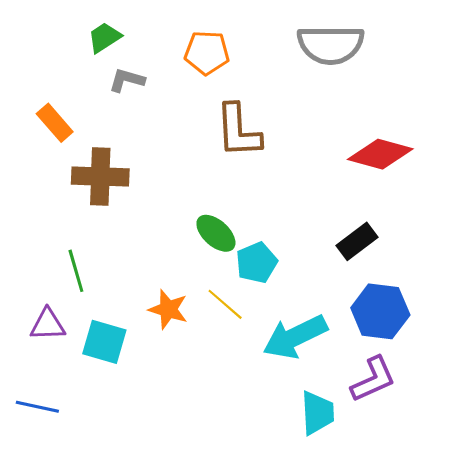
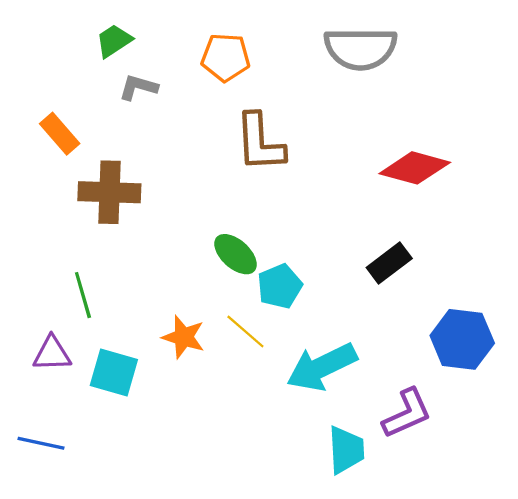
blue hexagon: (380, 311) -> (462, 339), moved

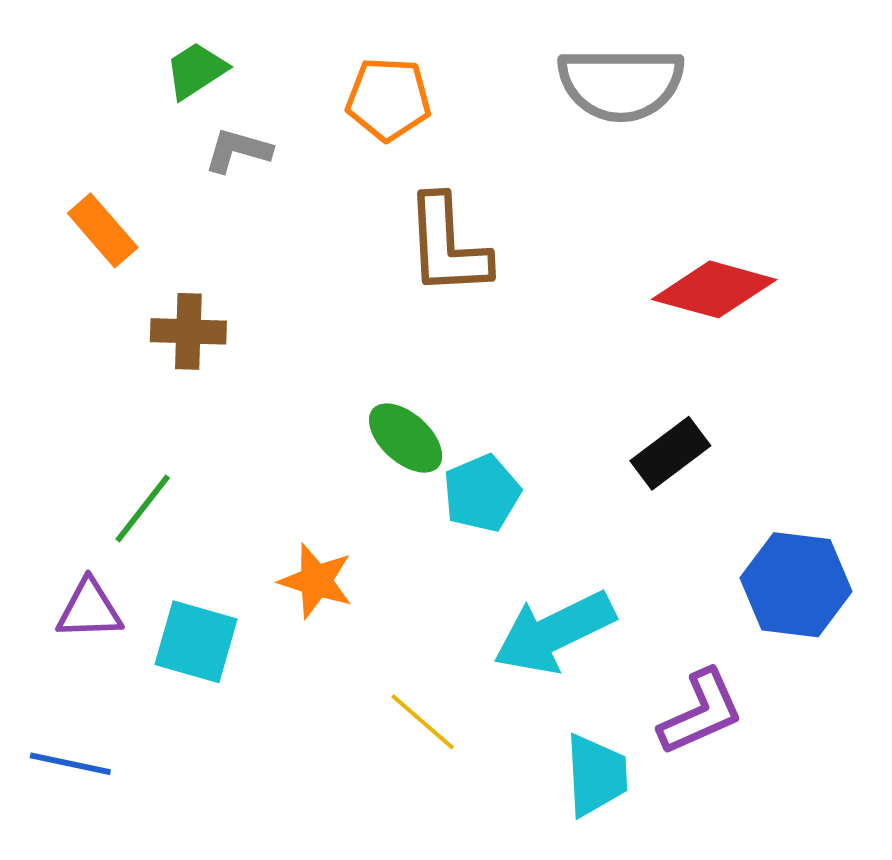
brown cross: (109, 192) -> (188, 331), size x0.7
green line: (83, 295) -> (143, 508), turned 54
yellow line: (245, 332) -> (423, 722), moved

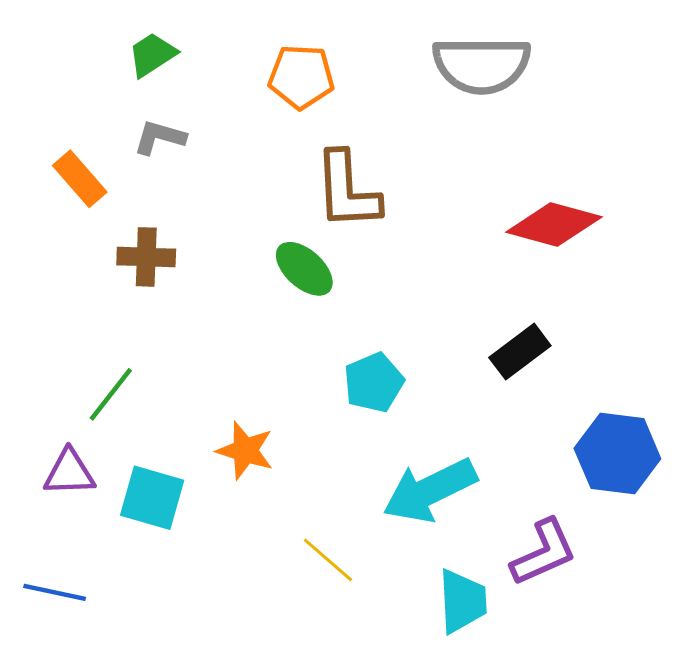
gray L-shape: (238, 150) -> (160, 137), moved
green ellipse: (406, 438) -> (304, 269), moved

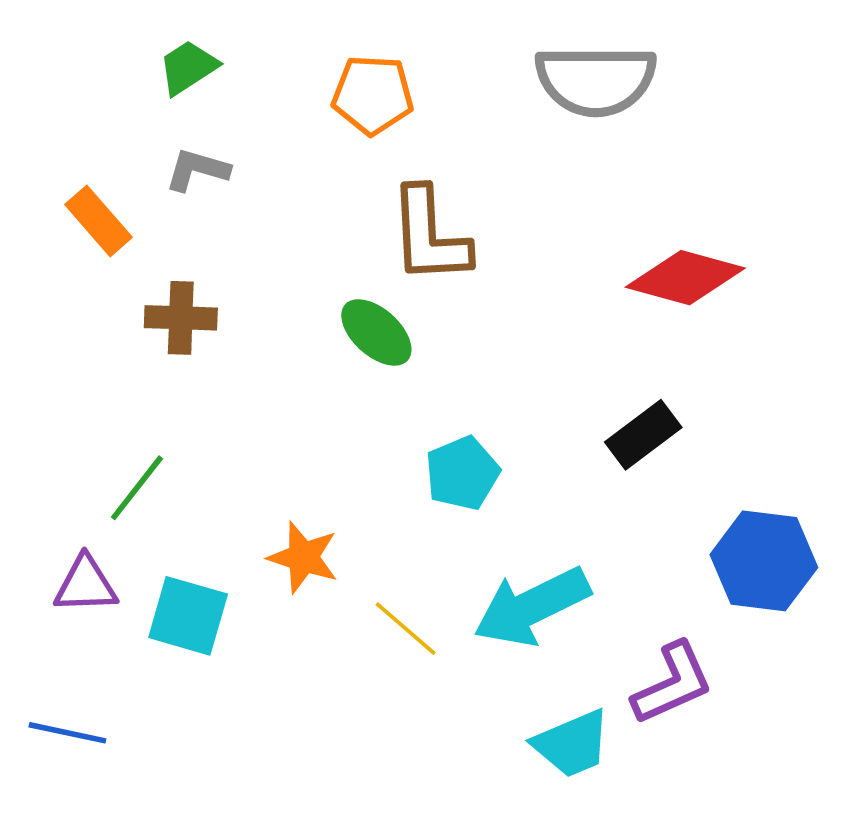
yellow line: (328, 560) -> (406, 629), moved
cyan trapezoid: (462, 601) -> (572, 744), turned 70

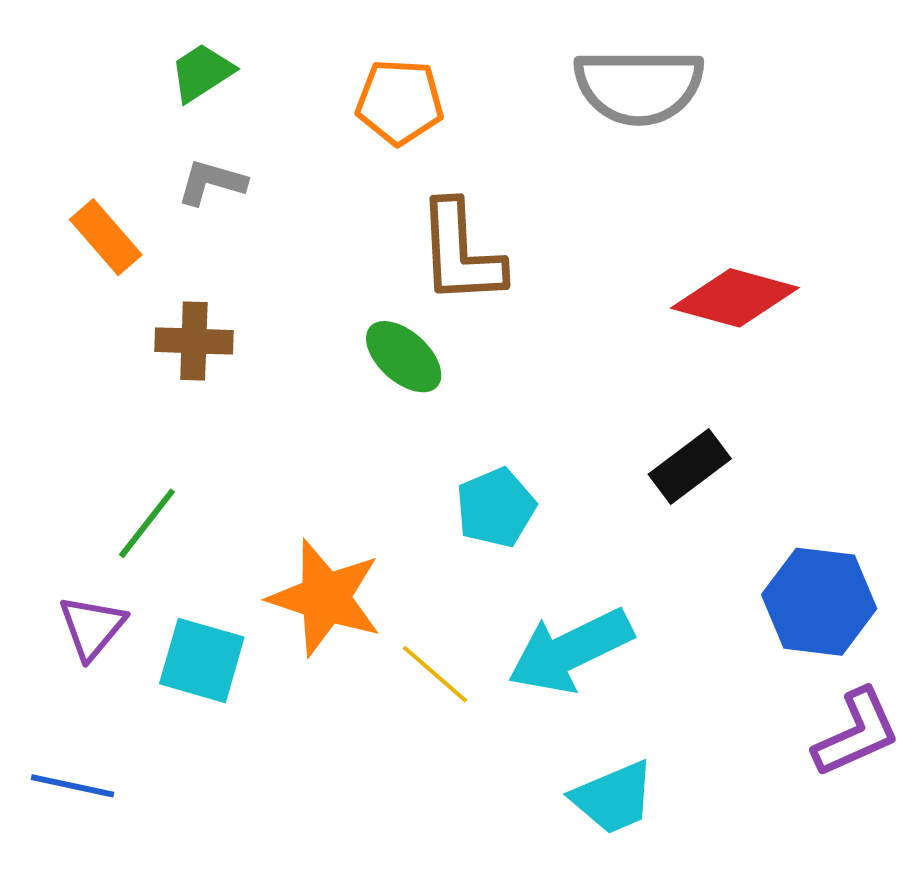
orange star: (303, 557) -> (325, 598), size x1.5
purple triangle: (86, 585) -> (92, 627), turned -48
purple L-shape: (673, 683) -> (856, 733), moved

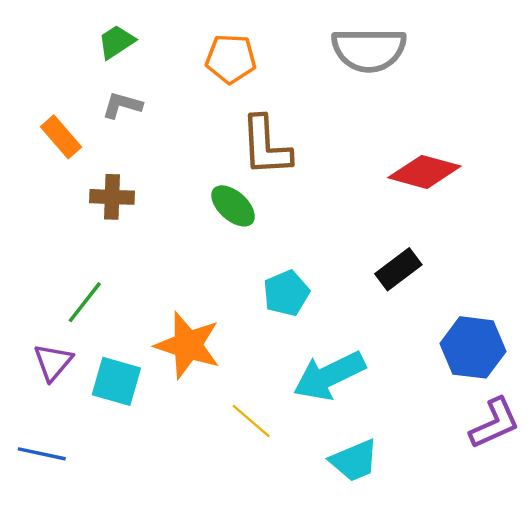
yellow line: (435, 674) -> (251, 421), moved

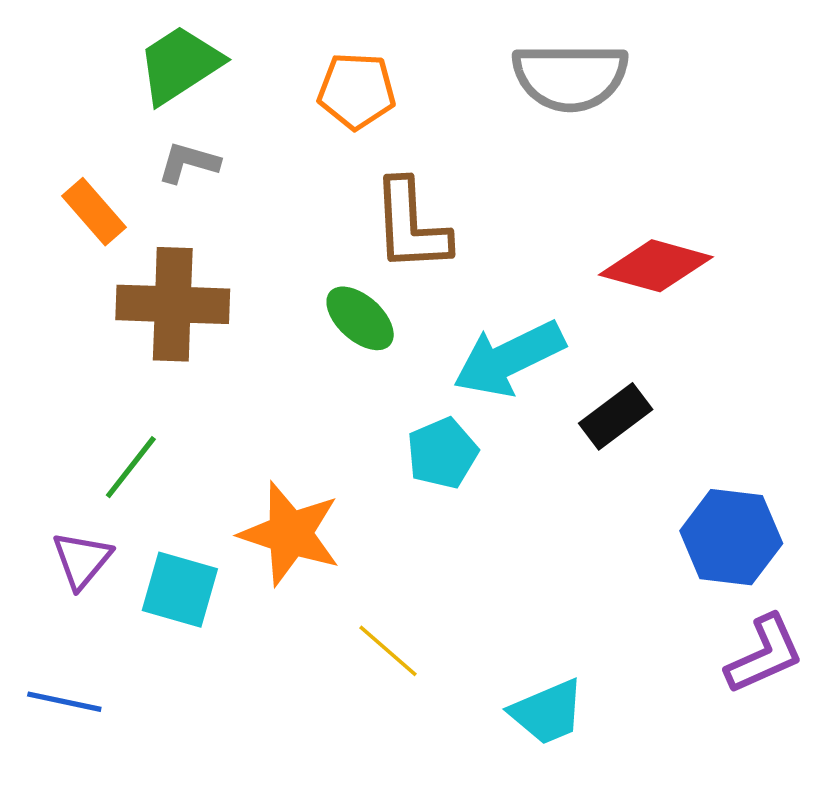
green trapezoid: (116, 42) -> (180, 65), size x1.5
brown cross: (112, 197) -> (173, 304), size x1.6
cyan arrow: (329, 376) -> (509, 359), moved

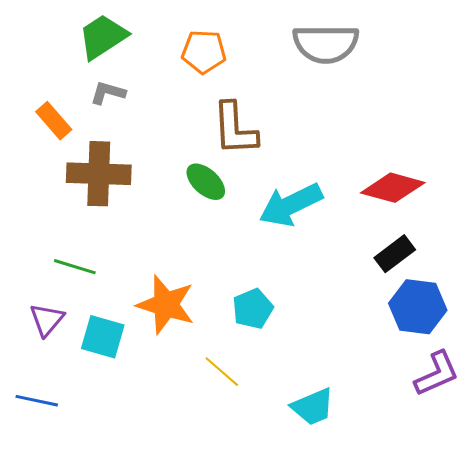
red diamond: (656, 266) -> (393, 188), moved
black rectangle: (616, 416) -> (395, 254), moved
cyan pentagon: (442, 453) -> (253, 309), moved
green line: (131, 467) -> (75, 267), turned 69

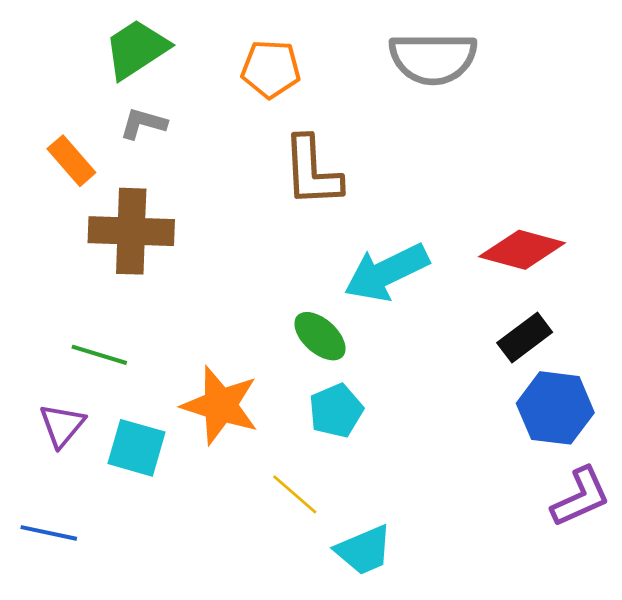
green ellipse: (206, 182) -> (320, 336), moved
cyan trapezoid: (313, 407) -> (364, 550), moved

